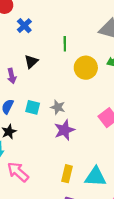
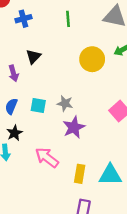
blue cross: (24, 26) -> (23, 19), turned 32
green line: (65, 44) -> (68, 19), moved
pink arrow: (18, 172) -> (47, 158), moved

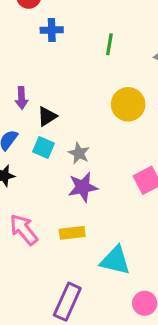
black triangle: (33, 57) -> (47, 116), moved
pink arrow: (47, 158) -> (24, 230), moved
yellow rectangle: (80, 174) -> (72, 233), moved, turned 60

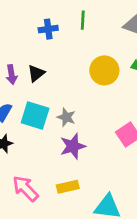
blue cross: (52, 30) -> (48, 29), moved
black triangle: (47, 116) -> (36, 73), moved
cyan square: (43, 147) -> (35, 115), size x1.5

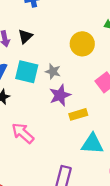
yellow circle: (104, 70) -> (82, 44), moved
yellow rectangle: (68, 187) -> (78, 114), moved

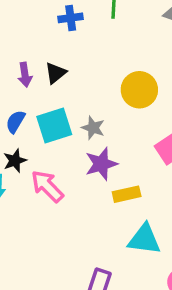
cyan square: (27, 72) -> (54, 126), turned -35
pink arrow: (23, 133) -> (47, 186), moved

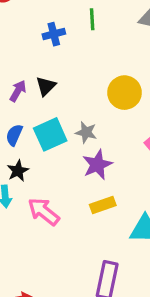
purple arrow: (25, 75) -> (18, 91), turned -135
pink arrow: (47, 186) -> (44, 212), moved
yellow rectangle: (127, 194) -> (103, 205), moved

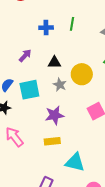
black triangle: (46, 86) -> (54, 62), moved, turned 32
purple arrow: (18, 91) -> (25, 56), moved
gray star: (86, 132) -> (60, 85), moved

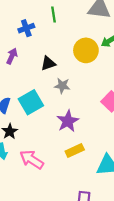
purple arrow: (25, 56) -> (12, 56), moved
yellow circle: (82, 74) -> (86, 50), moved

